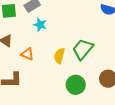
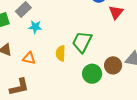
green circle: (76, 85) -> (92, 74), moved

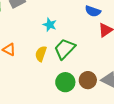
cyan star: (35, 27) -> (50, 25), moved

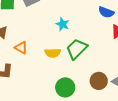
yellow semicircle: (41, 54) -> (53, 53), turned -112
green circle: (65, 82) -> (65, 87), moved

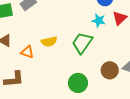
cyan star: (63, 24) -> (99, 21), moved
yellow semicircle: (53, 53) -> (49, 42), moved

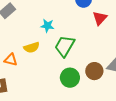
cyan star: (99, 21) -> (47, 26), moved
green circle: (78, 83) -> (70, 78), moved

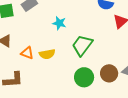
cyan star: (47, 26) -> (59, 23), moved
yellow semicircle: (32, 47) -> (47, 54), moved

